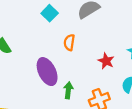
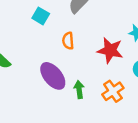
red star: (106, 61) -> (110, 50), size x1.5

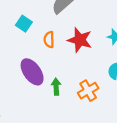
cyan square: (41, 16) -> (24, 24), moved
red star: (110, 50) -> (80, 40), moved

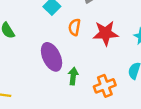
red star: (80, 40) -> (106, 33), turned -30

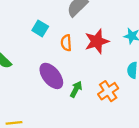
green arrow: (73, 76) -> (76, 89), turned 35

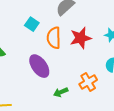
orange semicircle: (66, 43) -> (54, 38), size x1.5
green arrow: (76, 89) -> (61, 92), moved, turned -144

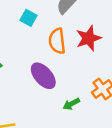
cyan square: (32, 24) -> (29, 18), moved

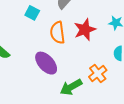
green arrow: (71, 104) -> (71, 87), size x1.5

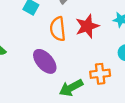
orange cross: (98, 73) -> (100, 74), turned 30

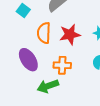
orange cross: (100, 74) -> (62, 65), moved

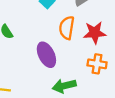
orange cross: (62, 65) -> (97, 64), moved

